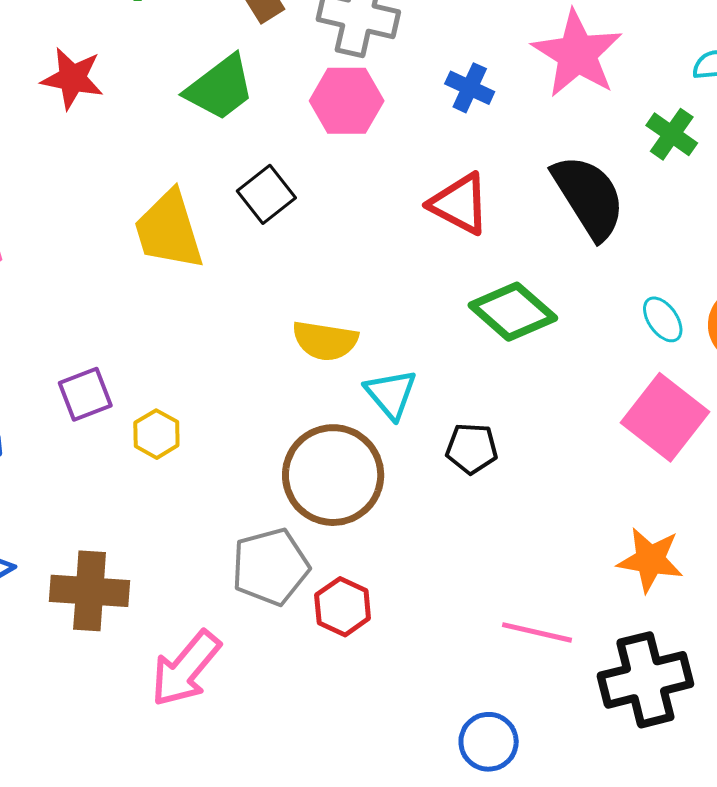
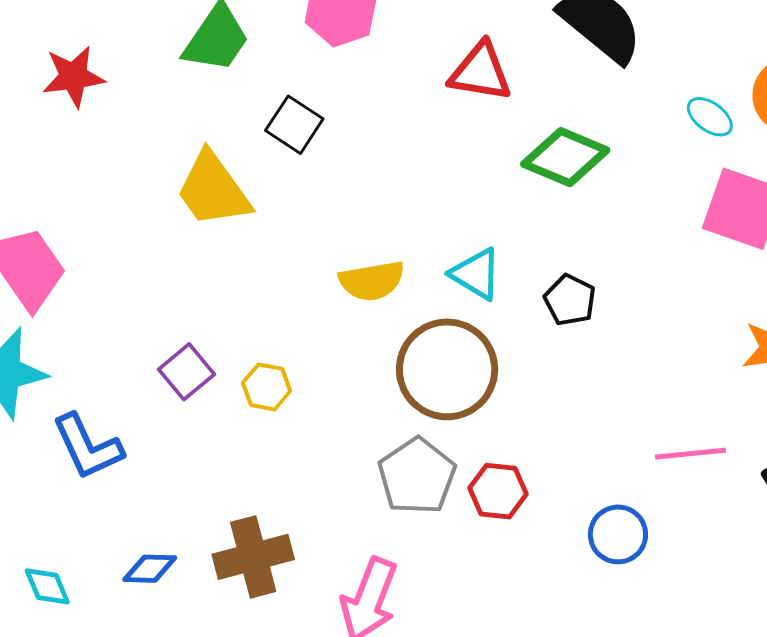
yellow semicircle: (325, 341) -> (372, 281), moved
black pentagon: (472, 448) -> (570, 300), turned -30
blue circle: (489, 742) -> (618, 534), moved

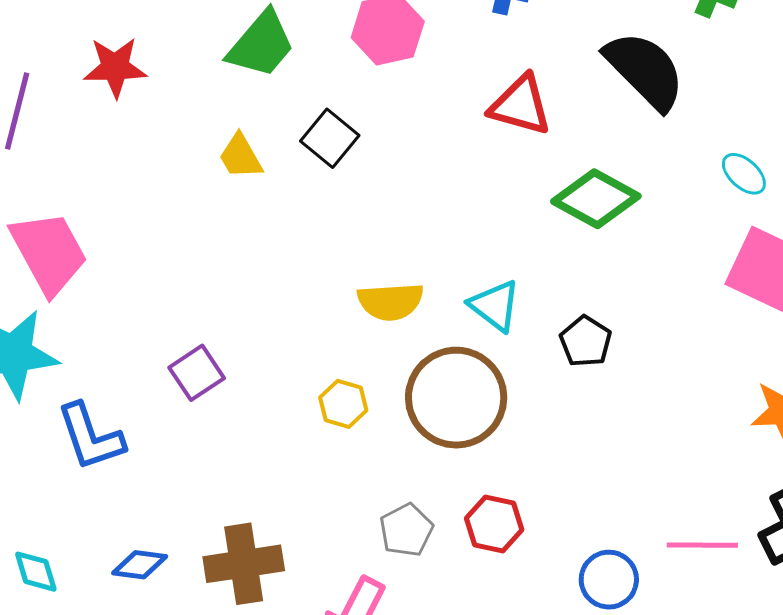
yellow trapezoid: (213, 190) -> (241, 156), moved, size x0.6
yellow hexagon: (267, 387) -> (343, 404), moved
pink line: (691, 454) -> (702, 545), moved
gray pentagon: (417, 476) -> (406, 530), moved, size x0.7

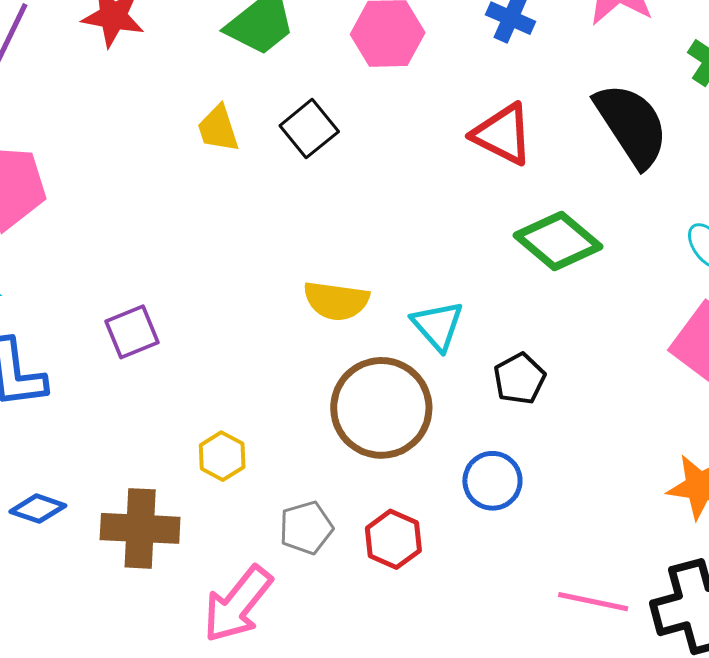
yellow hexagon: (343, 404) -> (222, 456), moved
blue circle: (609, 580) -> (492, 481), moved

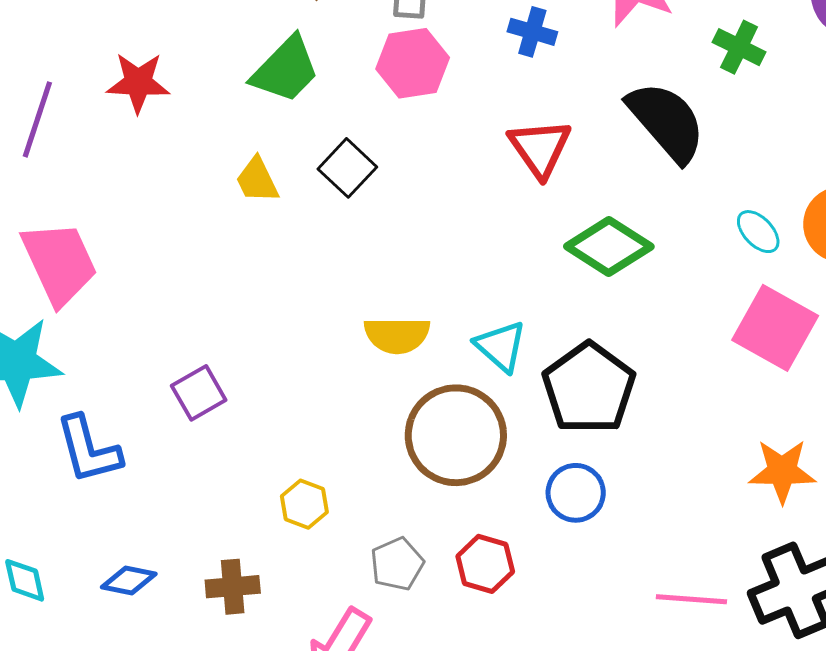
red triangle: (503, 134) -> (540, 148), turned 36
black pentagon: (519, 379) -> (589, 388), size x1.8
brown cross: (140, 528) -> (233, 587), size x0.7

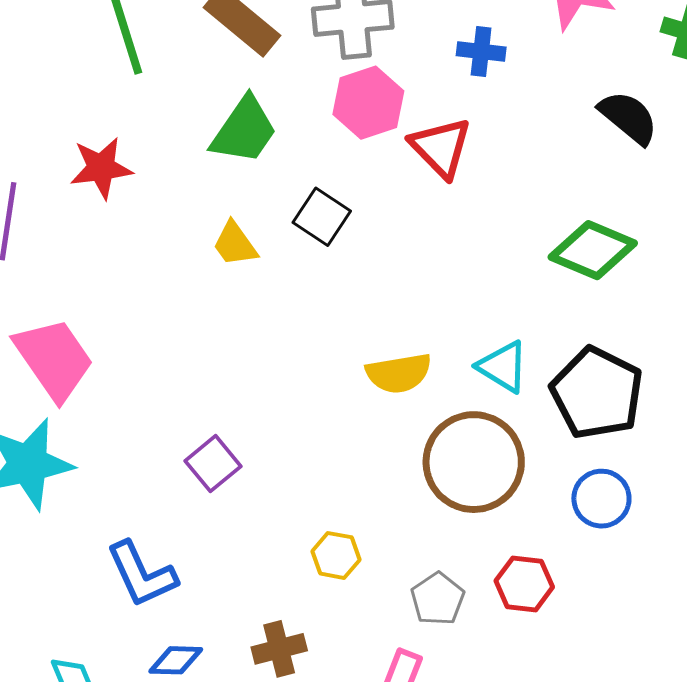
black semicircle: (666, 122) -> (628, 117), size x0.7
red triangle: (540, 148) -> (441, 147), moved
blue L-shape: (88, 450) -> (142, 574), moved

